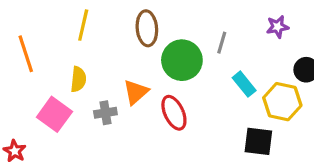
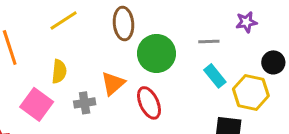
yellow line: (83, 25) -> (64, 21), turned 44
gray line: (222, 43) -> (209, 41), moved, turned 72

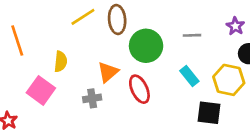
yellow line: (64, 21) -> (83, 17), moved
purple star: (246, 22) -> (235, 26), moved, turned -30
cyan rectangle: (215, 76) -> (189, 76), moved
gray cross: (85, 103) -> (92, 98), moved

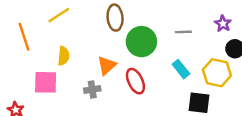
yellow line: (83, 17) -> (59, 15), moved
pink square: (41, 90) -> (46, 82), turned -35

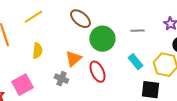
brown ellipse: (115, 18) -> (80, 19), turned -45
pink square: (46, 82) -> (22, 85), moved, turned -30
gray cross: (92, 89) -> (61, 79), turned 32

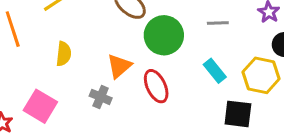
pink square: (22, 85) -> (40, 106), turned -30

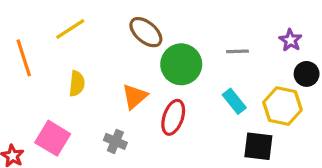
red ellipse: (156, 86) -> (173, 117), turned 44
gray cross: (101, 97) -> (115, 141), moved

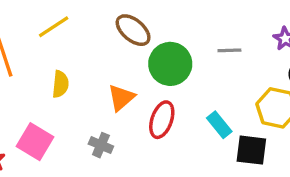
cyan rectangle: (234, 101) -> (219, 125), moved

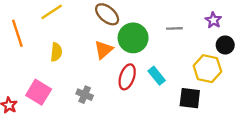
orange triangle: (121, 98) -> (104, 50), moved
cyan rectangle: (219, 125) -> (157, 76), moved

